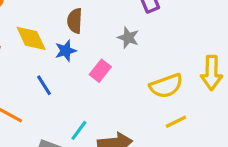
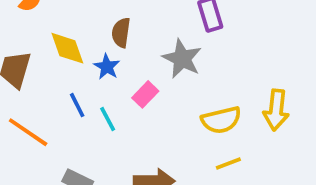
gray star: (128, 38) -> (182, 59), size x1.5
blue star: (66, 51) -> (107, 67), turned -30
cyan line: (79, 130) -> (108, 119), moved, turned -70

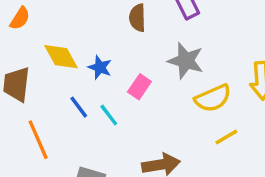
brown semicircle: (121, 33) -> (137, 18), moved
gray star: (182, 59) -> (186, 61), moved
orange line: (28, 132) -> (38, 140), turned 42

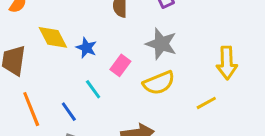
yellow semicircle: (213, 98) -> (159, 83), moved
blue line: (79, 107) -> (69, 112), moved
yellow line: (226, 137) -> (206, 103), moved

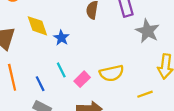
gray star: (161, 44) -> (147, 31), moved
pink rectangle: (120, 65) -> (82, 79), moved

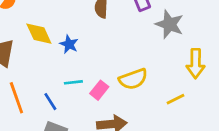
cyan line: (61, 70) -> (73, 82), turned -63

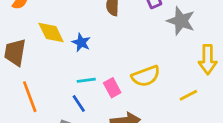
pink rectangle: (99, 90) -> (112, 88), turned -66
blue line: (50, 102) -> (79, 104), moved

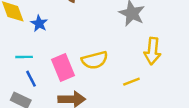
cyan line: (86, 80) -> (24, 57), moved
pink rectangle: (112, 88) -> (63, 68), size x1.5

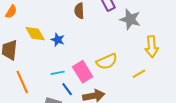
cyan line: (24, 57) -> (58, 73), moved
blue line: (31, 79) -> (67, 89), moved

